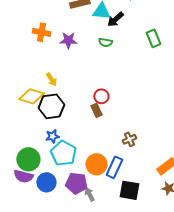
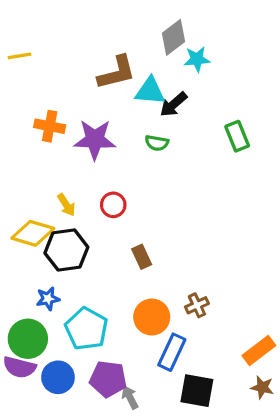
purple star: (68, 40) -> (95, 140), size x1.4
red circle: (101, 96) -> (113, 205), moved
blue star: (52, 136) -> (48, 299), moved
orange circle: (96, 164) -> (152, 317), moved

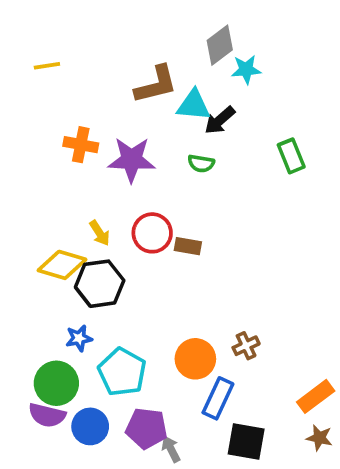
red circle: (113, 205) -> (152, 233), size x1.4
brown rectangle: (142, 257) -> (188, 246), moved, turned -55

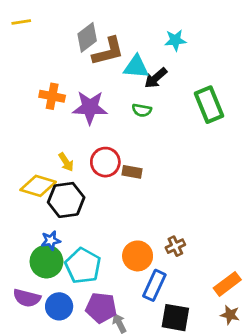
gray diamond: (220, 45) -> (87, 37), moved
yellow line: (47, 66) -> (21, 22), moved
green rectangle: (291, 156) -> (209, 105), size x1.4
green circle: (56, 383) -> (46, 262), moved

